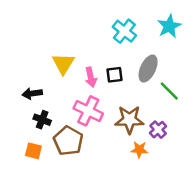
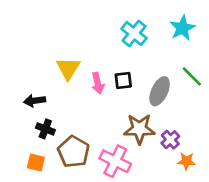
gray ellipse: (148, 69) -> (160, 91), moved
green line: (169, 91) -> (192, 76), moved
pink cross: (88, 111) -> (115, 161), moved
orange star: (139, 150) -> (186, 161), moved

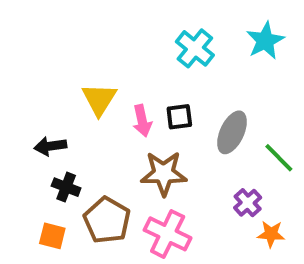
green line: (192, 76) -> (279, 158), moved
brown star: (139, 129) -> (164, 173), moved

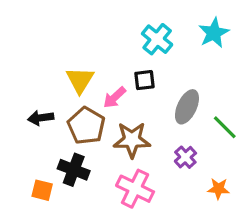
black square: (179, 117) -> (144, 80), moved
pink arrow: (142, 121) -> (115, 97), turned 60
black cross: (66, 187) -> (74, 170), moved, size x1.4
purple cross: (248, 203) -> (185, 157), moved
brown pentagon: (107, 220) -> (86, 126), moved

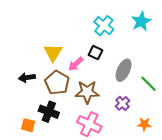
black square: (144, 80) -> (96, 53), turned 32

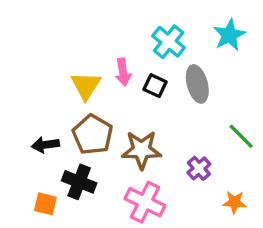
pink arrow: (76, 64) -> (123, 72), moved, turned -56
gray ellipse: (124, 70) -> (197, 84), moved, turned -40
black arrow: (27, 77) -> (45, 145), moved

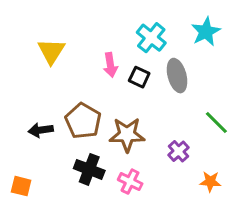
yellow triangle: (86, 86) -> (51, 51), moved
black cross: (79, 182) -> (89, 169), moved
pink cross: (145, 202) -> (130, 182), size x0.7
orange square: (45, 204) -> (21, 186), moved

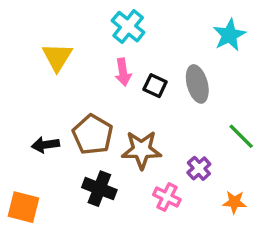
cyan cross: (151, 38) -> (128, 27), moved
pink cross: (130, 182) -> (167, 197), moved
orange square: (21, 186) -> (23, 207), size x1.4

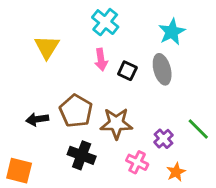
cyan star: (229, 35) -> (172, 32), moved
green line: (241, 136) -> (198, 129), moved
orange star: (234, 202) -> (176, 172), moved, turned -30

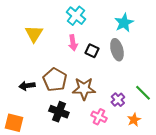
orange star: (176, 172) -> (134, 120), moved

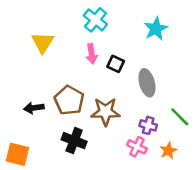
gray ellipse: (117, 50) -> (147, 83), moved
purple cross: (118, 100) -> (148, 125), turned -32
pink cross: (99, 117) -> (137, 147), moved

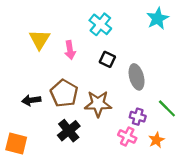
cyan cross: (95, 20) -> (100, 24), moved
cyan star: (156, 29) -> (158, 18), moved
pink arrow: (92, 54) -> (70, 50), moved
black cross: (74, 141) -> (69, 131), turned 30

